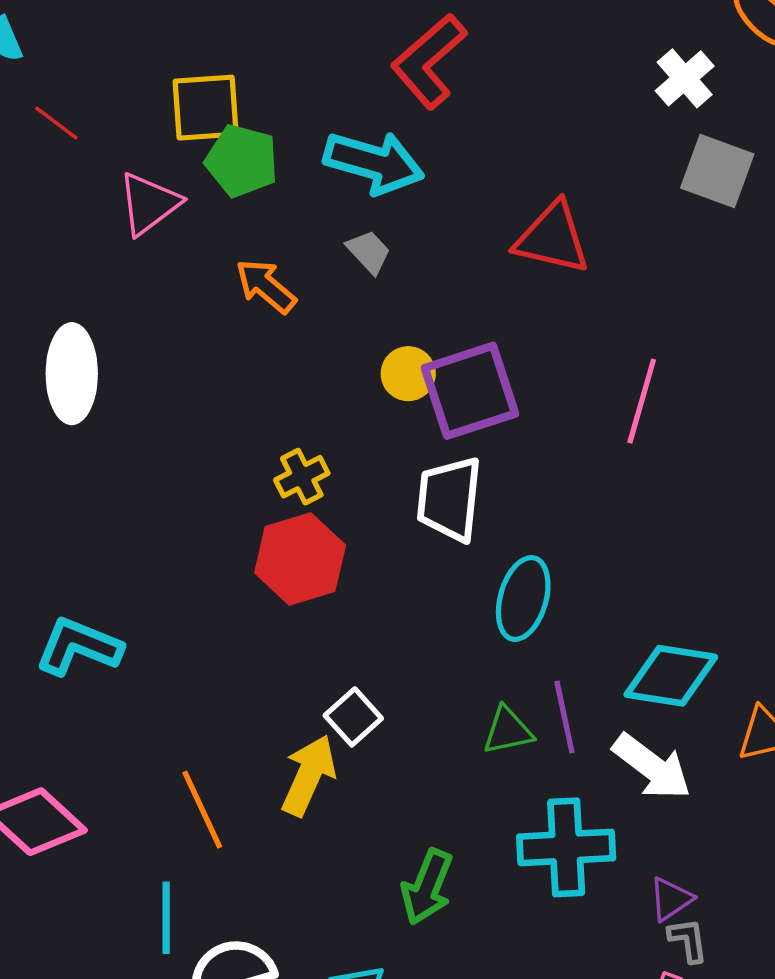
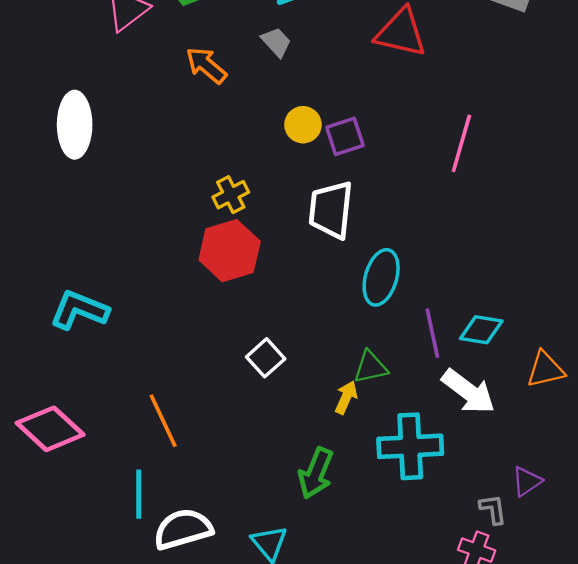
purple square: (470, 391) -> (345, 136), size x0.6
cyan diamond: (671, 676) -> (481, 330), size x0.7
purple line: (564, 717) -> (432, 333), moved
yellow arrow: (309, 775) -> (346, 397), moved, size x0.6
purple triangle: (671, 899) -> (527, 481), moved

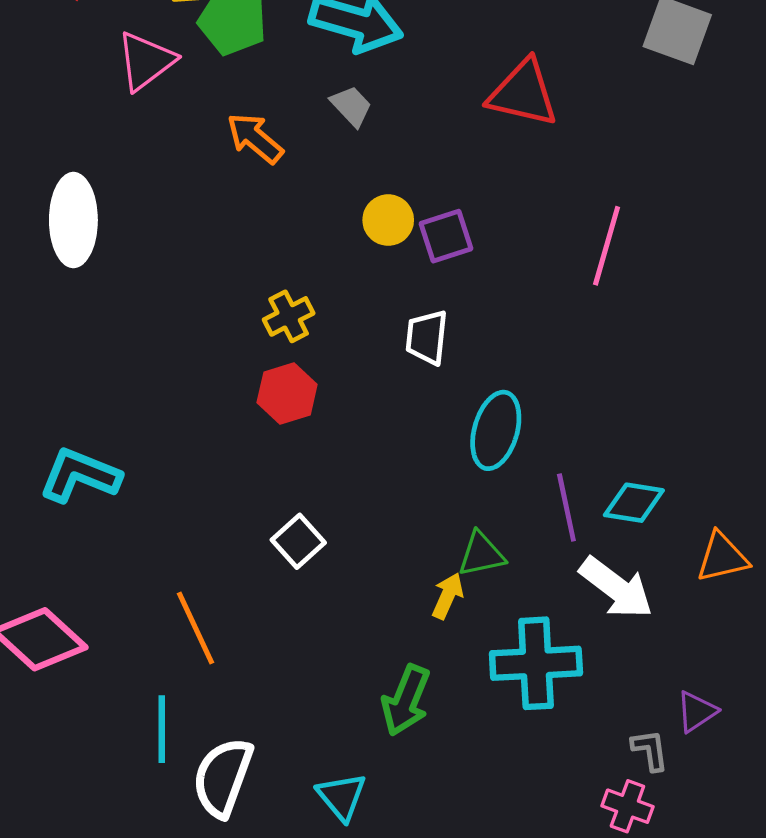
white trapezoid: (331, 210) -> (427, 337), size x0.7
red hexagon: (230, 251) -> (287, 393), size x0.7
white square: (266, 358) -> (298, 541), moved
white semicircle: (183, 529) -> (223, 777), turned -54

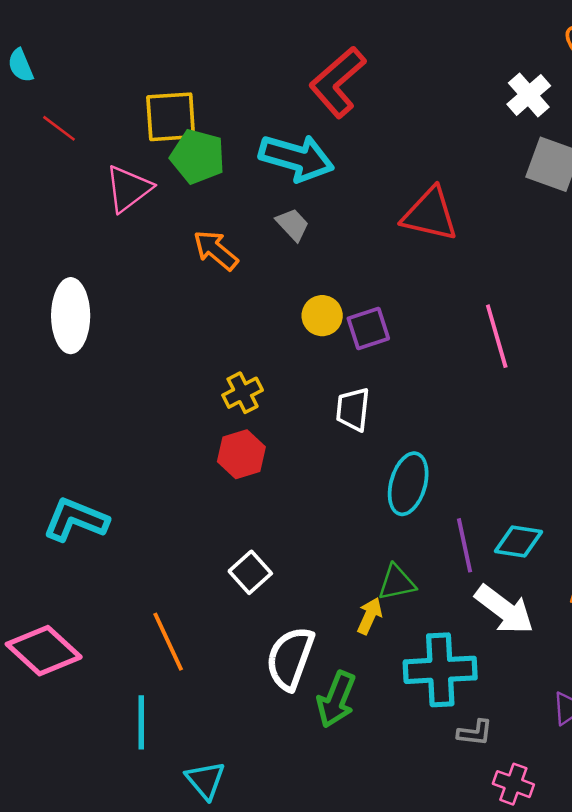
pink line: (607, 246) -> (497, 336), turned -32
gray L-shape: (650, 750) -> (475, 733), moved, turned 105
white semicircle: (223, 777) -> (290, 658), moved
cyan triangle: (342, 797) -> (205, 780), moved

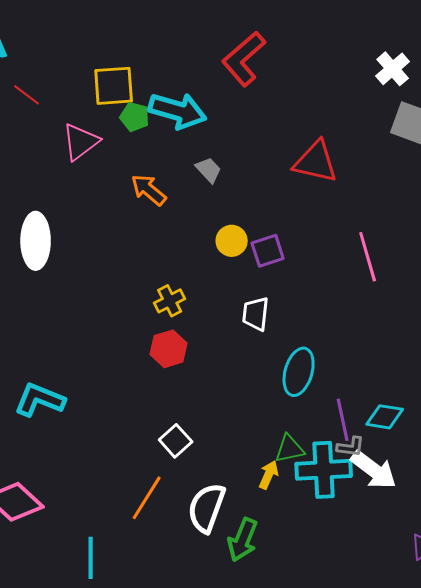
green pentagon: (198, 157) -> (135, 117), size x0.7
cyan arrow: (296, 158) -> (178, 111), moved
orange line: (168, 642) -> (147, 498), moved, turned 57
cyan cross: (440, 670) -> (324, 470), moved
gray L-shape: (475, 733) -> (351, 447), moved

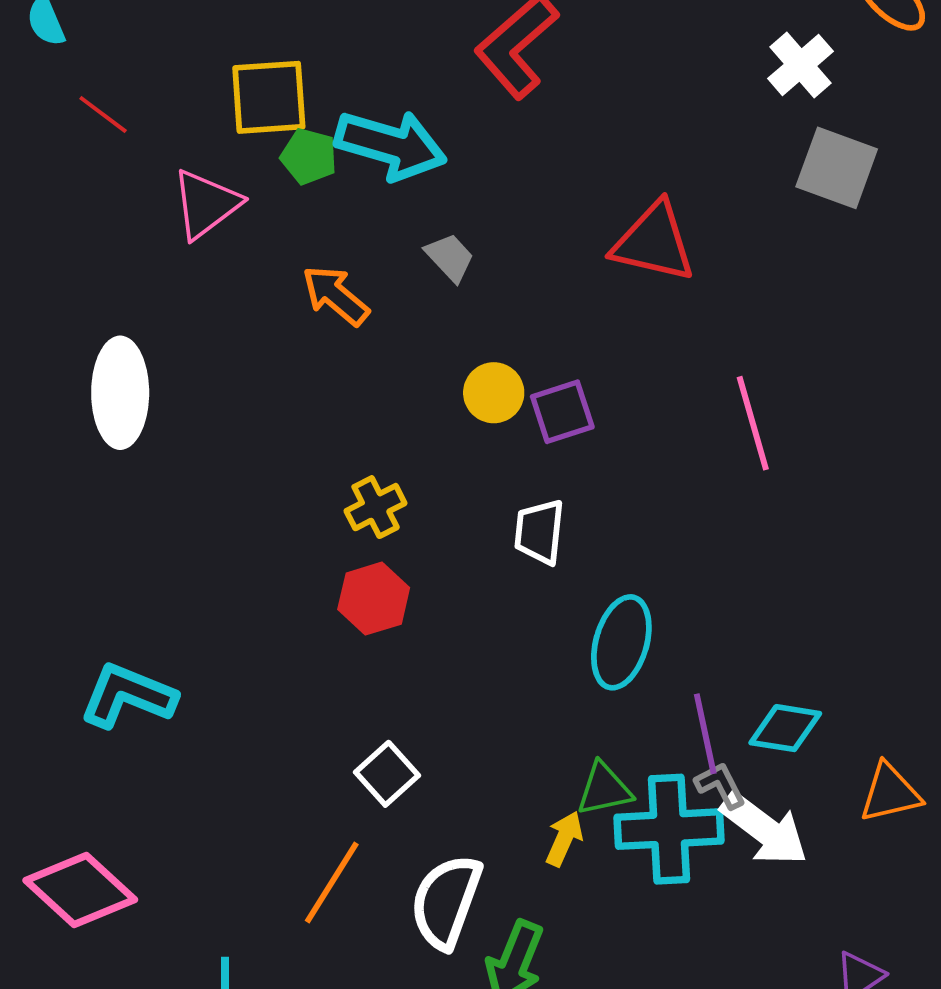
gray L-shape: (351, 447) -> (720, 785), turned -124

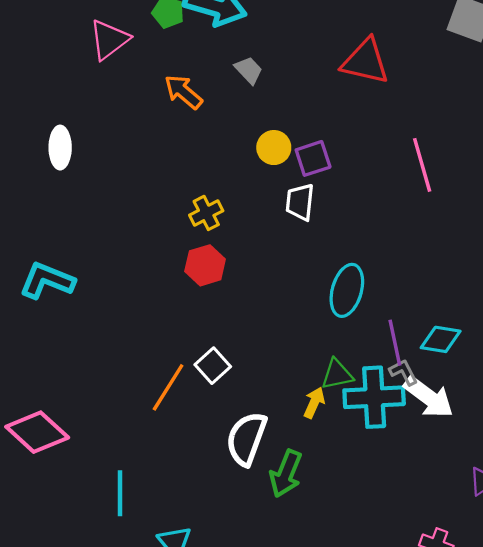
white ellipse: (120, 393) -> (60, 148), size x0.7
white trapezoid: (539, 532) -> (300, 202), moved
cyan L-shape: (128, 696) -> (47, 281), moved
orange line: (332, 882) -> (168, 387), moved

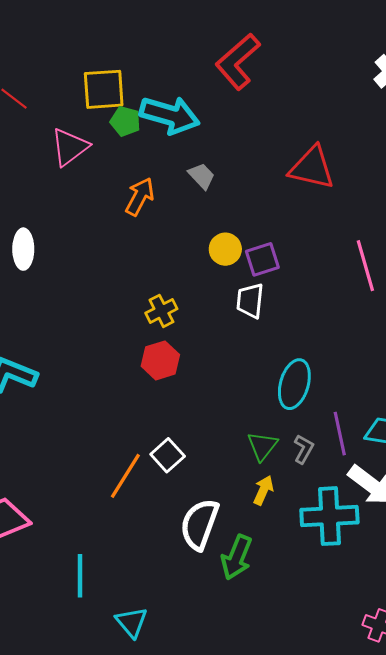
orange arrow: (183, 92) -> (140, 197), turned 78
gray L-shape: (404, 372) -> (304, 449), moved, turned 56
green triangle: (337, 374) -> (262, 446), moved, turned -40
cyan cross: (374, 397) -> (329, 516), moved

